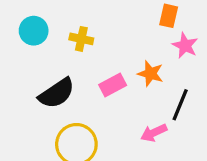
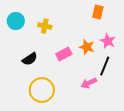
pink star: (185, 46) -> (108, 41), moved
black semicircle: (57, 93) -> (30, 59), size x0.7

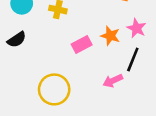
black semicircle: (30, 59) -> (17, 40), moved

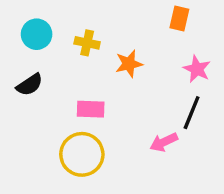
orange star: (110, 36) -> (129, 64), moved, turned -30
pink rectangle: (82, 45) -> (91, 109), moved, turned 30

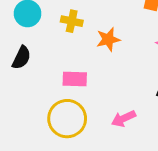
black semicircle: (30, 85) -> (21, 58), turned -30
pink arrow: (164, 142) -> (123, 119), moved

